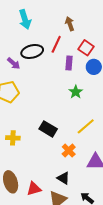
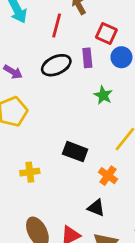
red line: (56, 44) -> (57, 26), moved
black ellipse: (32, 51) -> (56, 65), moved
black triangle: (63, 178) -> (96, 208), moved

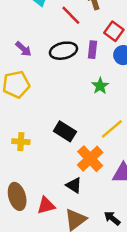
red line: (57, 26) -> (71, 15), turned -70
orange cross: (108, 176) -> (90, 159), size x1.5

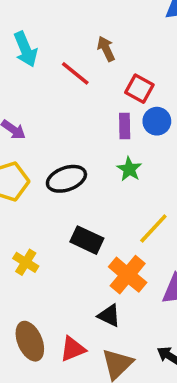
purple rectangle: (93, 50) -> (125, 126), moved
black ellipse: (63, 51) -> (66, 179), moved
yellow cross: (21, 142) -> (26, 262), turned 35

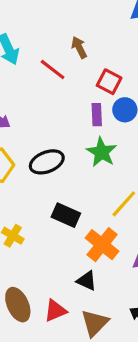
green star: (129, 169) -> (102, 152), size x1.4

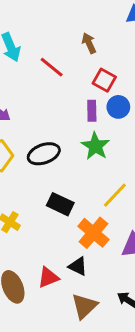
brown arrow: (79, 47) -> (89, 43), moved
red triangle: (55, 311) -> (48, 277), moved

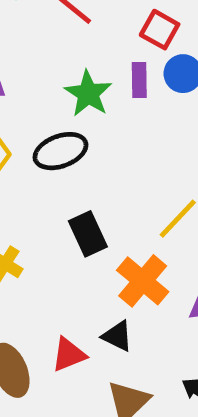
green star: (95, 146) -> (88, 94), moved
black rectangle: (60, 204) -> (88, 234), turned 40

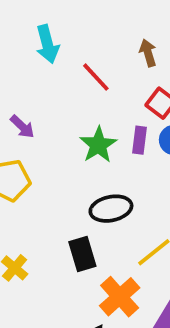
black ellipse: (60, 151) -> (111, 209), moved

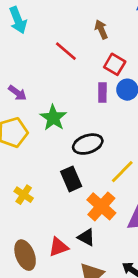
cyan arrow: (47, 44) -> (18, 20), moved
green star: (98, 145) -> (53, 118), moved

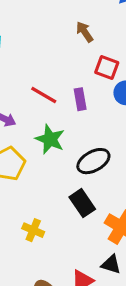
red line: (66, 51) -> (44, 95), moved
purple rectangle: (102, 93) -> (80, 99), moved

